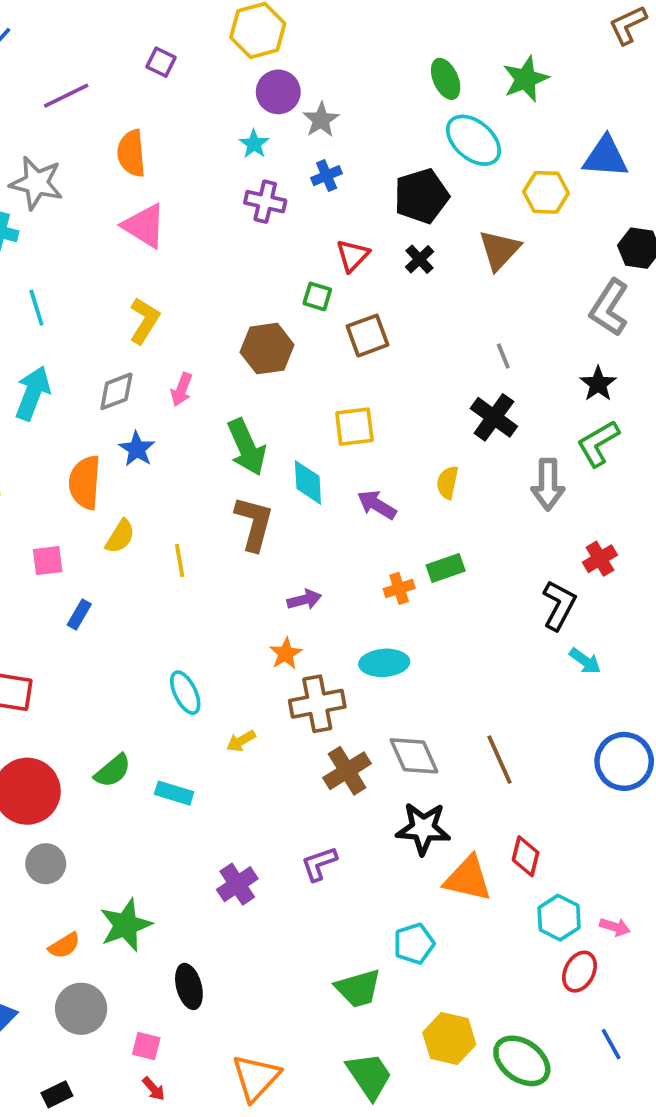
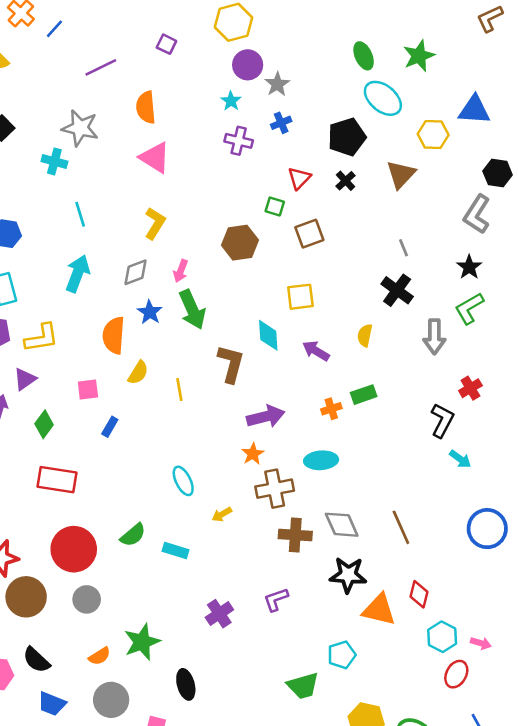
green arrow: (247, 447) -> (192, 310), moved
purple arrow: (304, 600) -> (266, 416), size x1.6
brown cross: (347, 771) -> (295, 535), turned 36

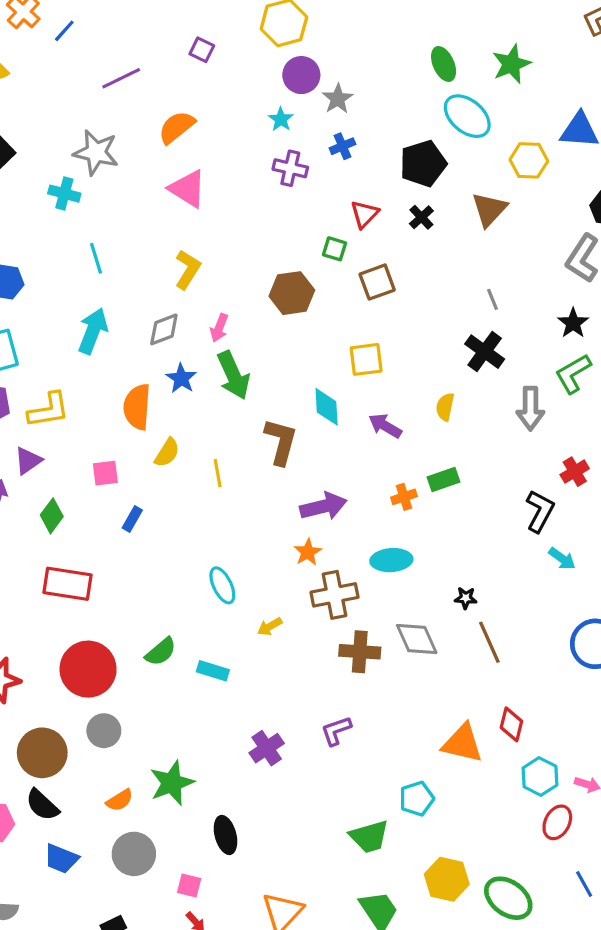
orange semicircle: (146, 107) -> (177, 127), turned 56
black star: (348, 575) -> (466, 598), moved, size x0.5
brown circle: (26, 597) -> (42, 753), moved

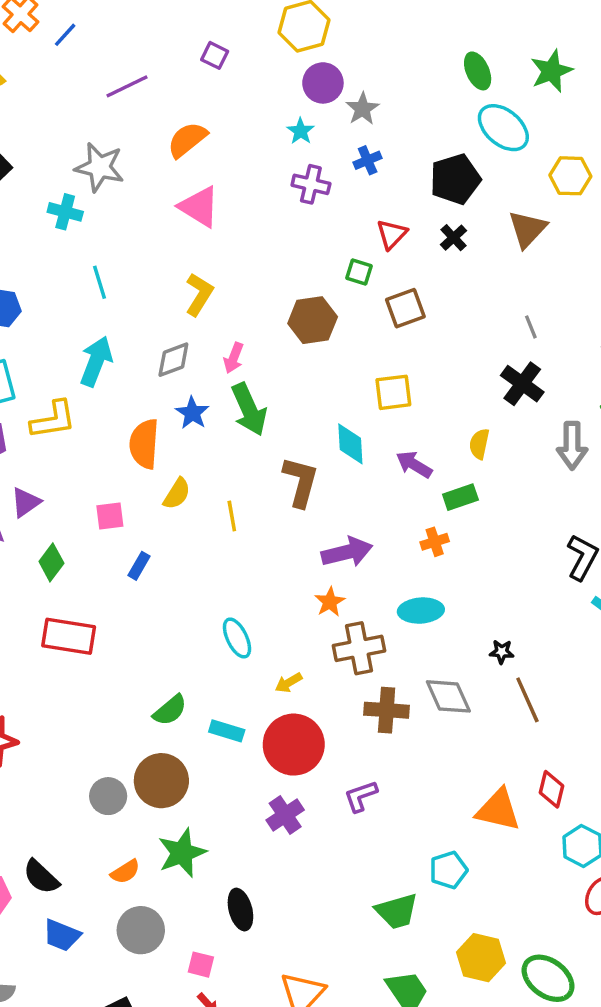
yellow L-shape: (49, 410) -> (53, 420), moved
green rectangle: (444, 480) -> (460, 497), moved
red circle: (88, 669) -> (294, 745), moved
brown circle: (42, 753) -> (161, 781), moved

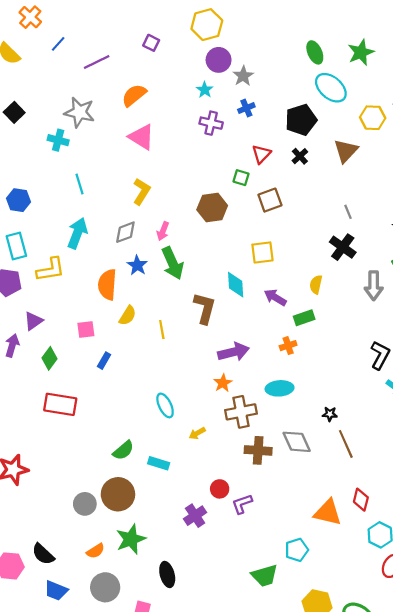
blue line: (65, 35) -> (58, 44), moved
red circle: (294, 745) -> (220, 489), moved, size x0.5

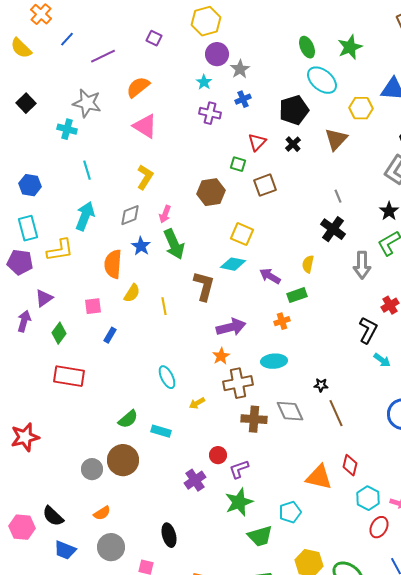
yellow square: (262, 252) -> (242, 234), moved, turned 30
cyan diamond: (236, 285) -> (233, 264), turned -75
green star: (131, 539) -> (239, 502), moved

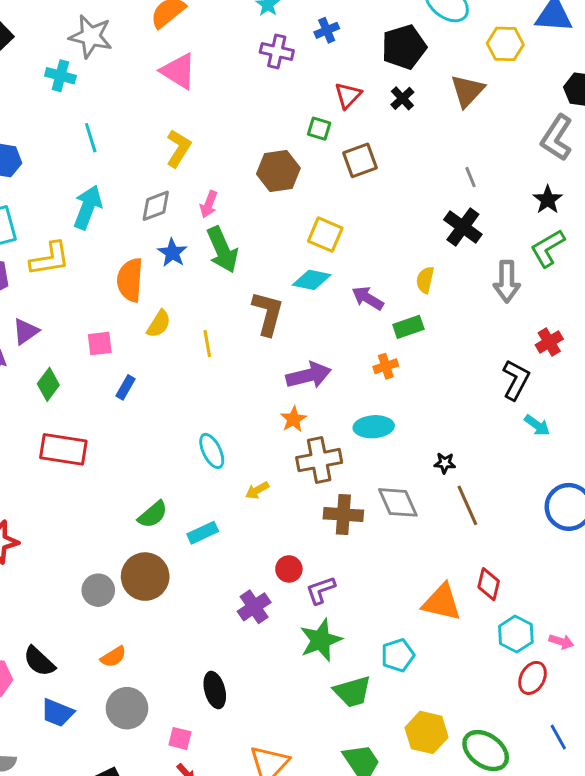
cyan rectangle: (161, 431) -> (203, 533), turned -42

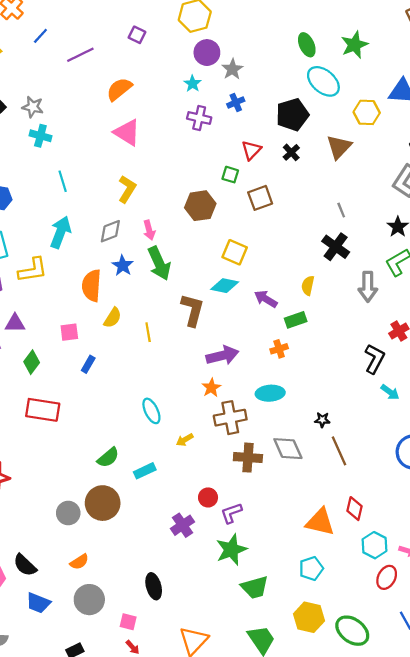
gray star: (91, 36) -> (33, 107), moved, size x0.7
pink arrow: (209, 204) -> (149, 230), turned -36
purple triangle: (26, 331) -> (15, 323), turned 35
cyan pentagon: (398, 655) -> (311, 568), moved

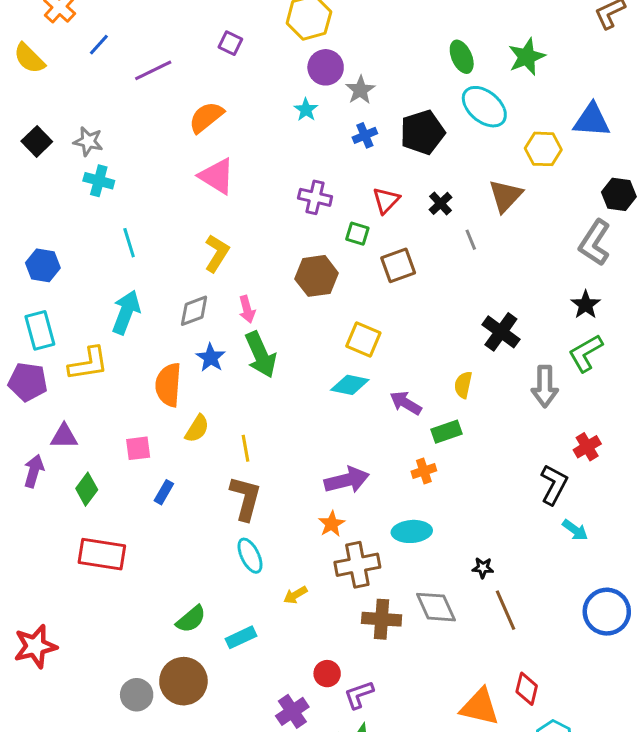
black pentagon: (292, 115) -> (422, 132), moved
purple cross: (199, 118) -> (315, 197), moved
gray line: (341, 210) -> (471, 240), moved
brown L-shape: (192, 310) -> (245, 498), moved

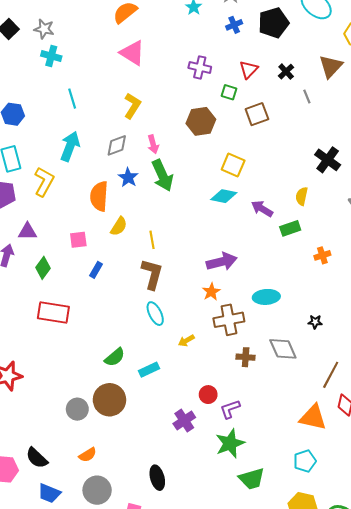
yellow L-shape: (88, 364) -> (44, 182), turned -52
orange cross: (424, 471) -> (322, 255), moved
brown line: (505, 610) -> (331, 375), moved, turned 52
brown cross: (382, 619) -> (246, 357), size x0.7

